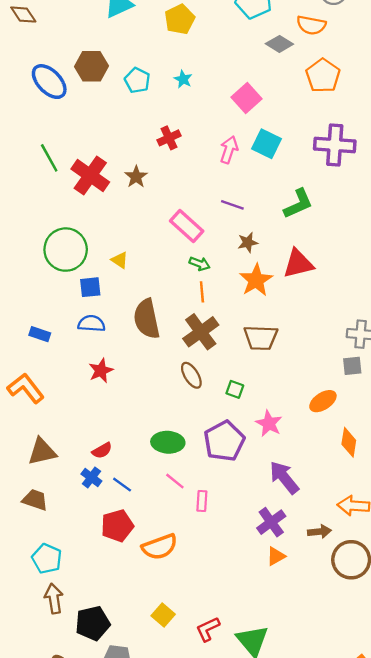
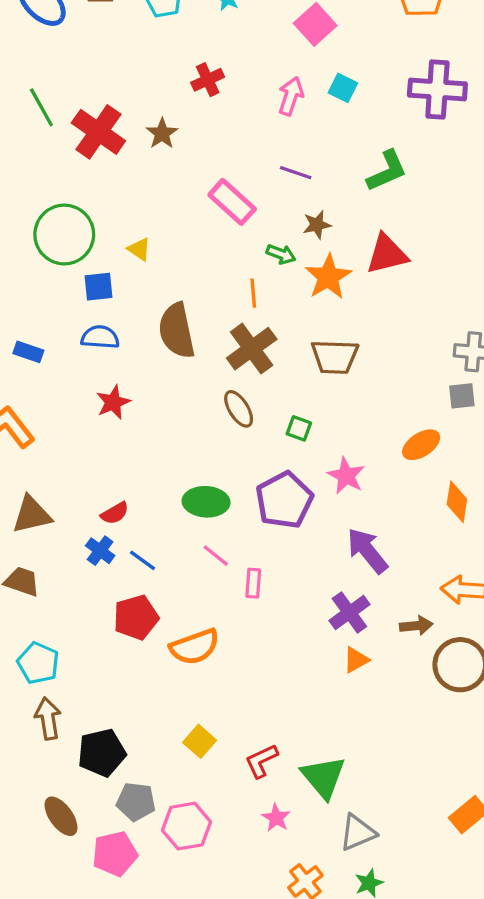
cyan square: (267, 144) -> (343, 88), size x0.7
green arrow: (200, 264) -> (281, 254), moved

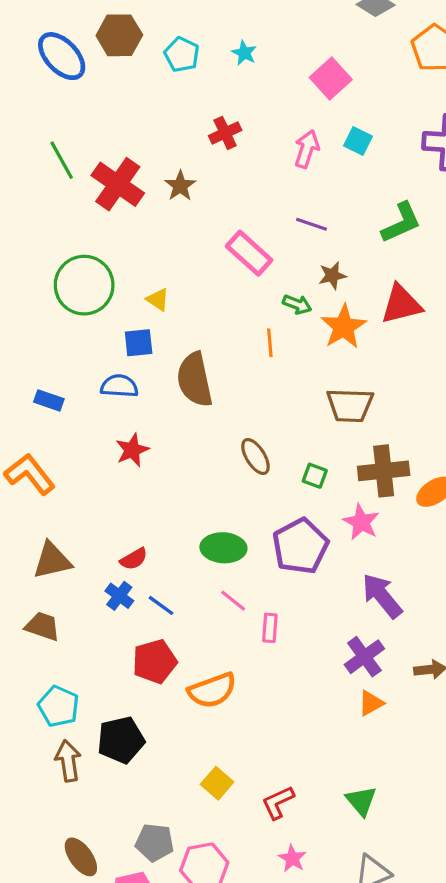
blue square: (98, 287) -> (139, 343), moved
brown cross: (252, 349) -> (384, 471), moved, turned 30
black pentagon: (102, 753) -> (121, 740), moved
green triangle: (323, 777) -> (361, 801), moved, size x0.7

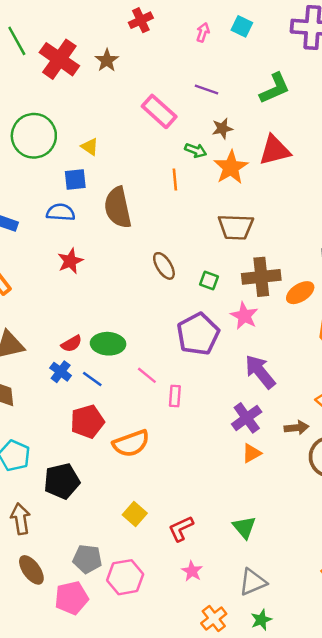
pink arrow: (307, 149) -> (203, 32), size x0.7
green ellipse: (223, 548) -> (108, 344), moved
brown arrow: (68, 761) -> (20, 519), moved

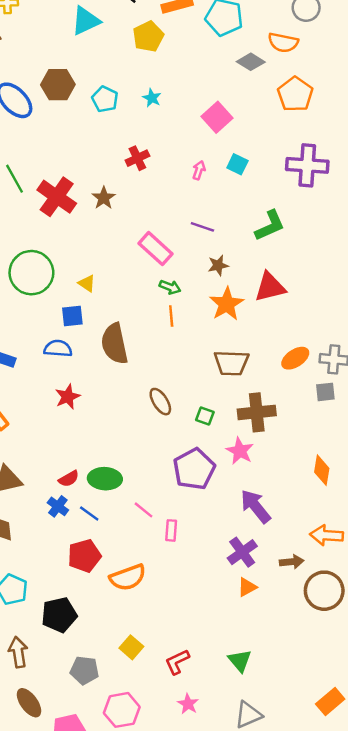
green arrow: (196, 150) -> (170, 287), moved
orange ellipse: (300, 293) -> (295, 358), moved
gray pentagon: (87, 559) -> (84, 670), moved

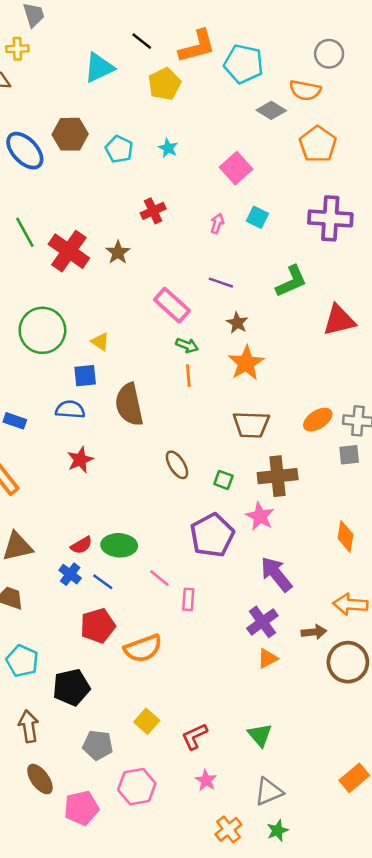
brown star: (218, 265) -> (237, 323), turned -30
red triangle: (270, 287) -> (339, 320), moved

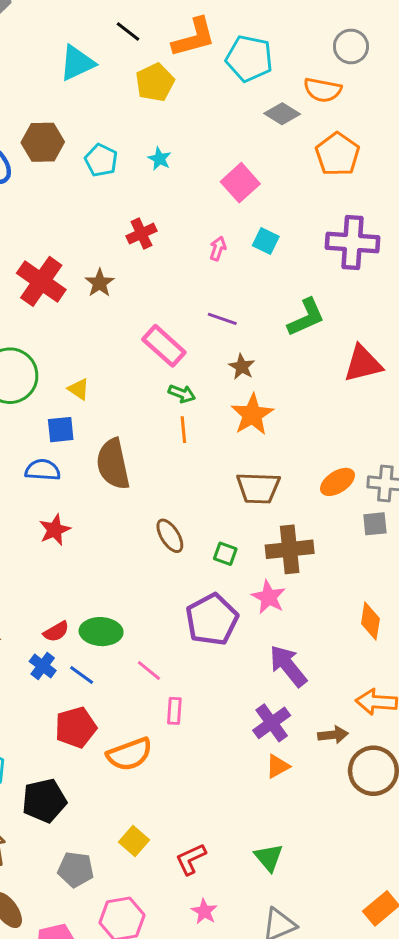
pink rectangle: (188, 599) -> (174, 711), moved

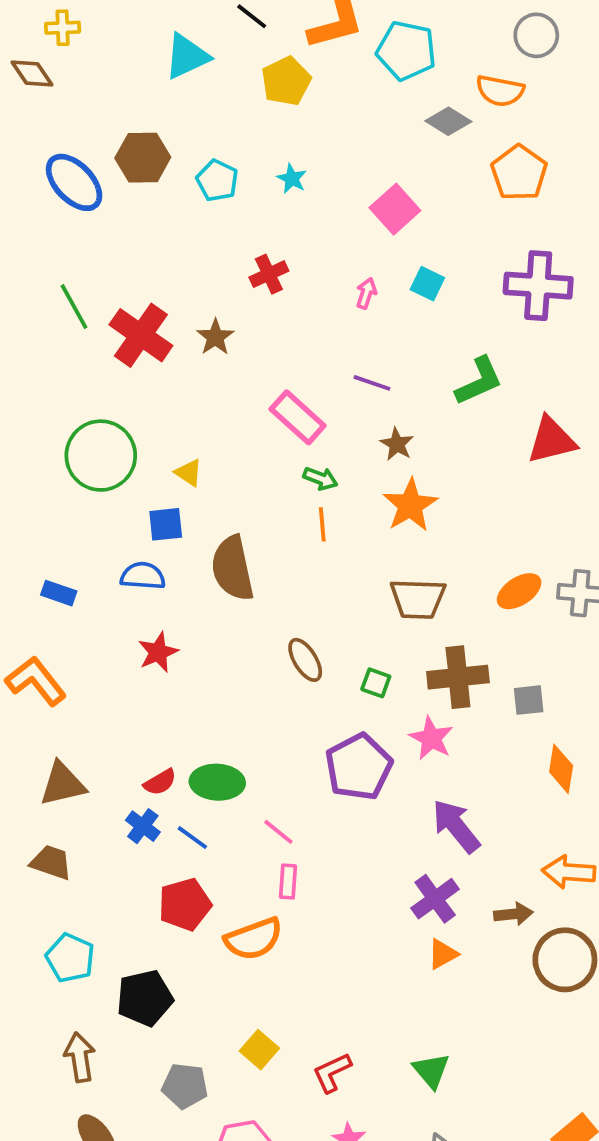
gray square: (375, 524) -> (529, 700), moved
pink rectangle: (174, 711) -> (288, 882), moved

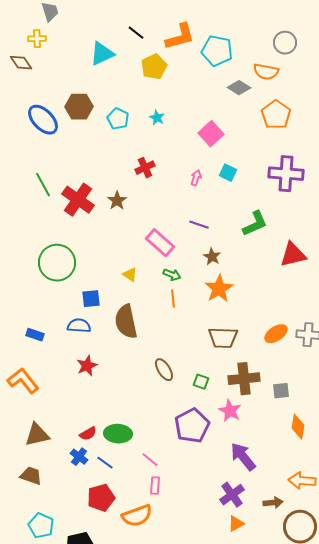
yellow triangle: (189, 473) -> (130, 275), moved

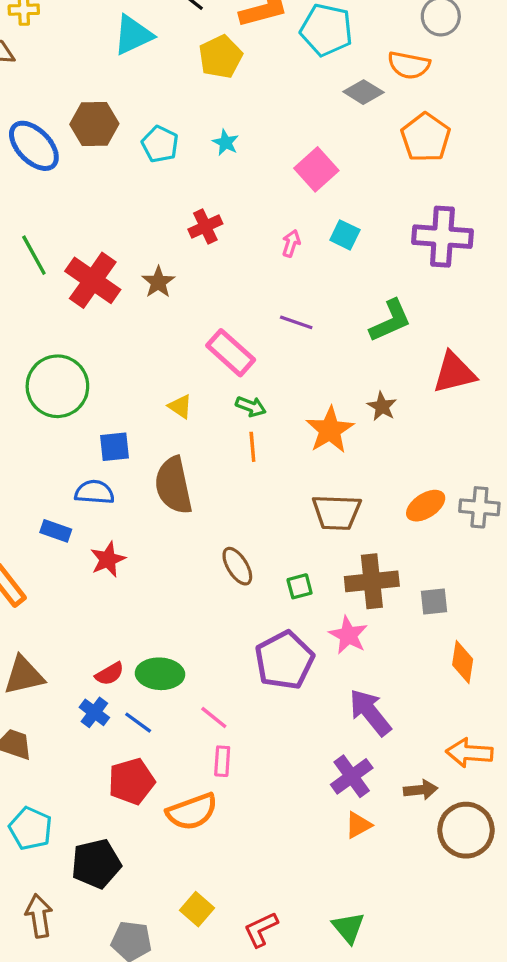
brown star: (212, 257) -> (382, 406), moved
blue rectangle: (35, 335) -> (56, 531), moved
green square: (201, 382) -> (300, 586), turned -35

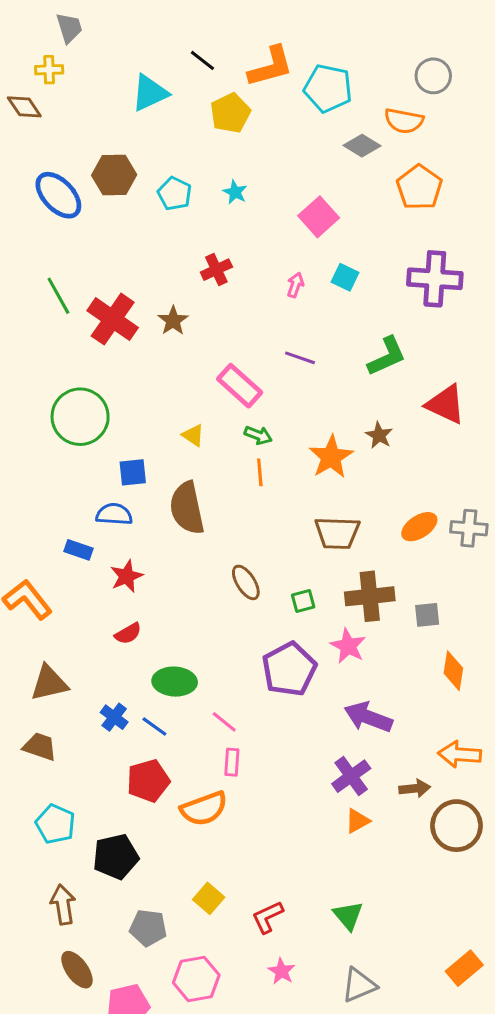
red triangle: (454, 373) -> (446, 404), turned 39
red semicircle: (110, 674) -> (128, 634), moved
purple arrow: (370, 712) -> (368, 717), turned -30

